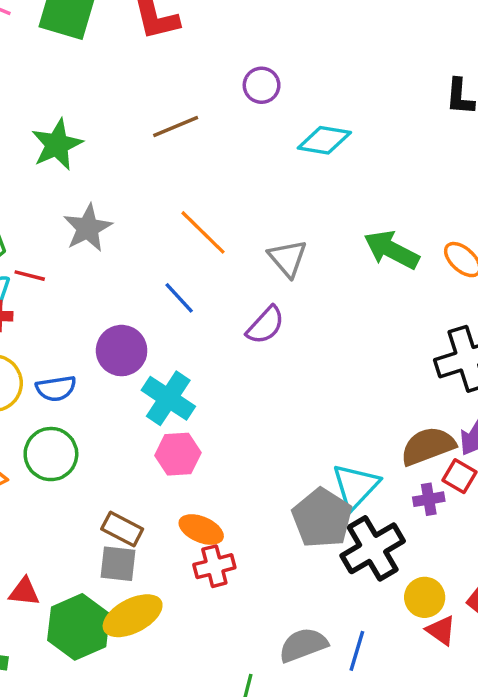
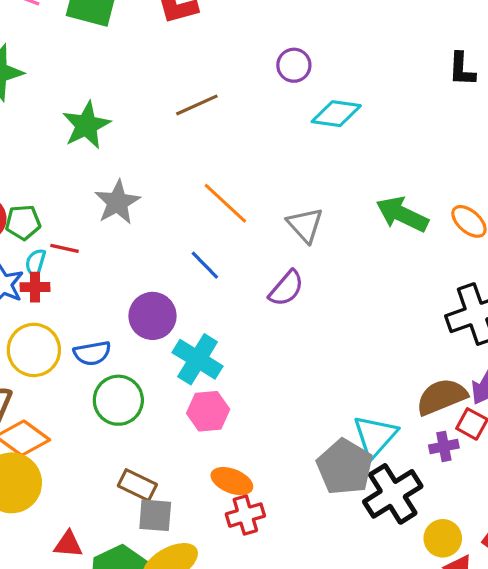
purple circle: (262, 85) -> (294, 65), moved
green circle: (51, 454) -> (118, 400), moved
brown rectangle: (122, 529) -> (137, 485), moved

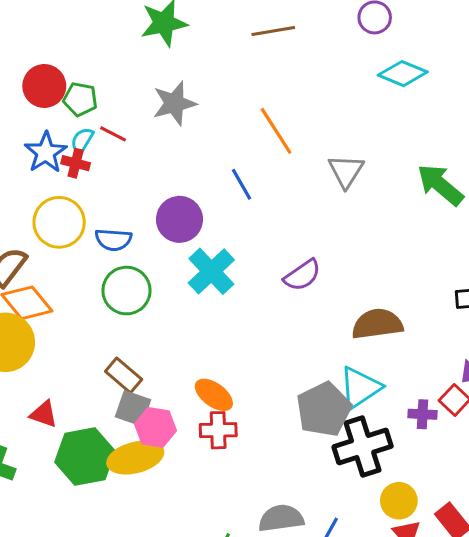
purple semicircle: (286, 288) -> (302, 275), moved
brown semicircle: (442, 397) -> (377, 324), moved
pink hexagon: (208, 411) -> (155, 427), moved

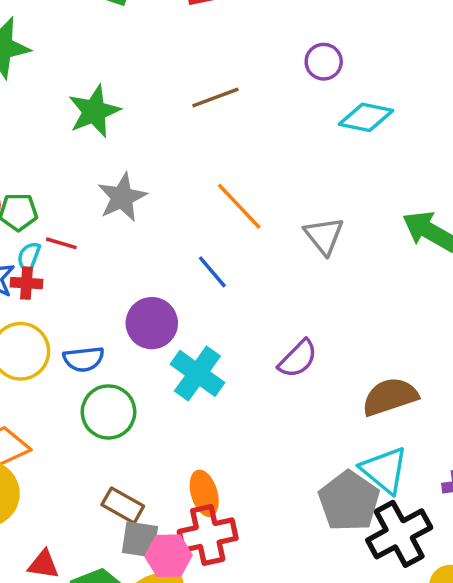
cyan triangle: (360, 388) -> (384, 470), turned -36
orange ellipse: (214, 395) -> (204, 493), moved, turned 48
red cross: (218, 430) -> (208, 535), moved, size x1.4

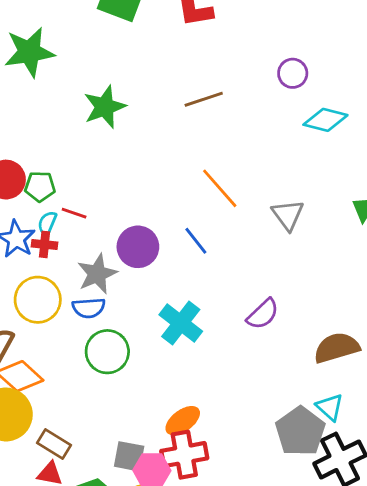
gray star: (122, 197) -> (97, 274), moved
purple circle: (152, 323) -> (138, 247), moved
cyan triangle: (384, 470) -> (330, 407), size x0.7
orange ellipse: (204, 493) -> (183, 421), turned 68
brown rectangle: (123, 505) -> (54, 444), moved

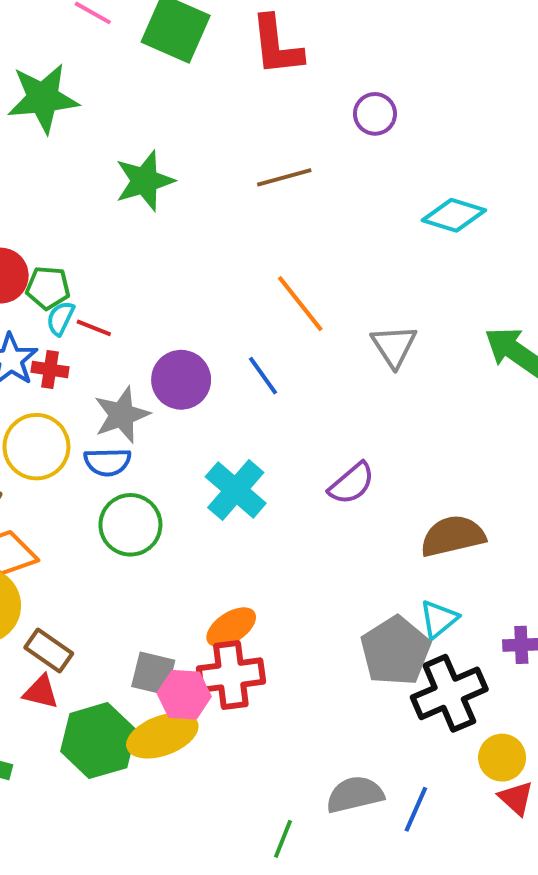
purple circle: (293, 73) -> (375, 114), moved
cyan semicircle: (47, 223) -> (60, 318), moved
cyan triangle: (330, 407) -> (439, 619), turned 36

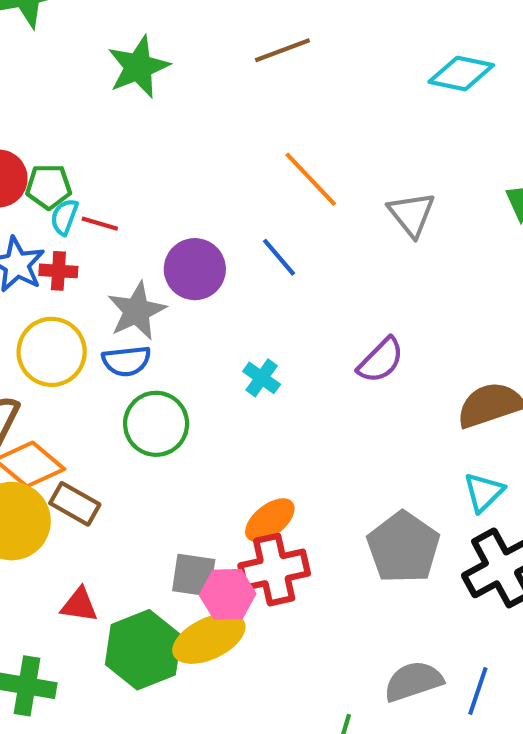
cyan cross: (236, 490) -> (262, 378), size x0.6
brown rectangle: (49, 651) -> (75, 504), moved
gray pentagon: (395, 651) -> (403, 547), moved

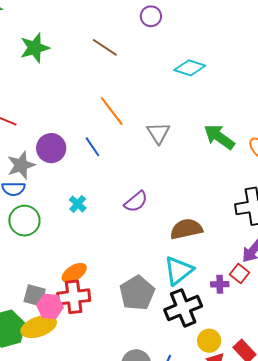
brown line: (282, 50) -> (105, 47), turned 48
cyan triangle: (484, 492) -> (179, 271), size x1.5

